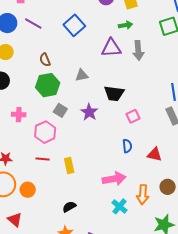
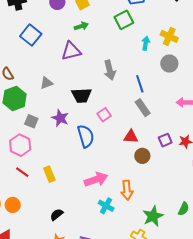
gray arrow: (138, 50) -> (110, 70), moved
blue semicircle: (127, 146) -> (86, 136), moved, size x1.6
red triangle: (155, 154) -> (131, 137), moved
red line: (43, 159) -> (22, 172), turned 40
brown circle: (168, 187) -> (142, 156), moved

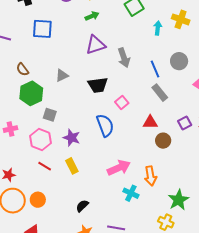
blue square: (31, 35) -> (42, 29), turned -30
purple triangle: (71, 51) -> (96, 45), moved
gray circle: (169, 64) -> (179, 61), moved
purple star: (60, 118) -> (72, 138), moved

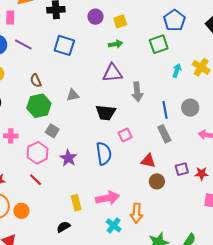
yellow rectangle: (72, 166) -> (76, 203), moved

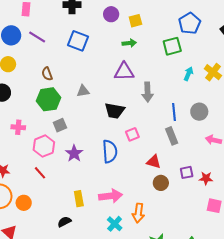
gray square: (52, 131) -> (60, 125), turned 32

